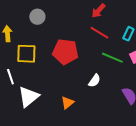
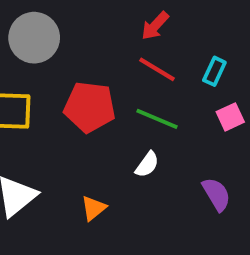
gray circle: (37, 17) -> (34, 38), size x1.6
green line: (112, 58) -> (157, 119), moved

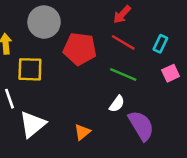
red pentagon: (90, 107) -> (80, 49), moved
purple semicircle: (216, 194) -> (141, 126), moved, size x1.4

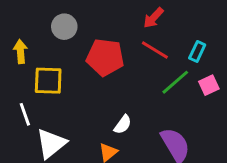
gray circle: (44, 22) -> (64, 27), size x0.7
green line: (123, 74) -> (175, 82), moved, turned -64
white semicircle: (117, 104) -> (123, 125), moved

